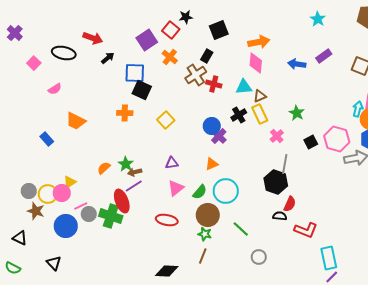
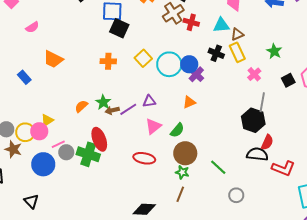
orange cross: (125, 113) -> (108, 61), moved
black cross: (239, 115) -> (216, 53), turned -35
purple line: (134, 186) -> (128, 109), moved
cyan circle: (226, 191) -> (169, 64), moved
black semicircle: (280, 216) -> (257, 154), size x1.5

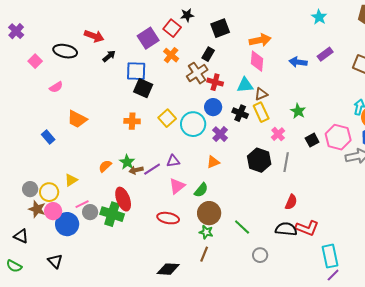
blue circle: (189, 64) -> (213, 107), moved
black hexagon: (253, 120) -> (259, 160), moved
pink circle: (39, 131) -> (53, 211), moved
black semicircle: (257, 154) -> (286, 229), moved

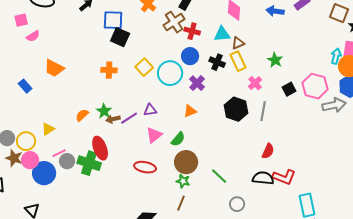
pink square: (35, 61) -> (21, 20), moved, turned 32

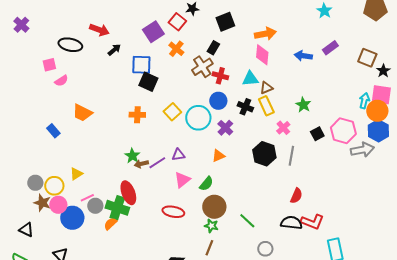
orange semicircle: (82, 115) -> (110, 224), moved

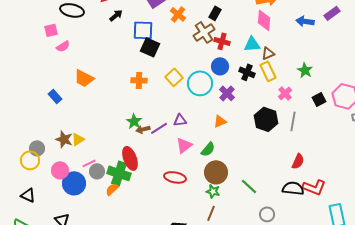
yellow circle: (54, 186) -> (30, 160), moved
brown star: (42, 203) -> (64, 139), moved

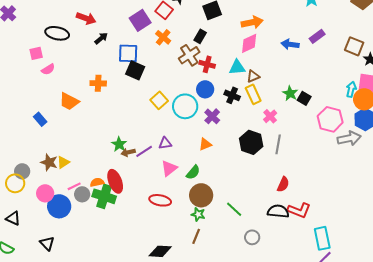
pink diamond: (264, 20) -> (249, 43), turned 60
orange cross: (139, 80) -> (98, 83), moved
black square: (319, 99) -> (304, 98), moved, turned -32
orange semicircle: (112, 189) -> (97, 182), moved, turned 32

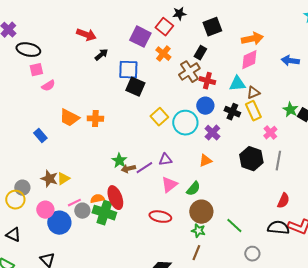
purple square: (140, 20) -> (140, 37), turned -30
black ellipse: (57, 33) -> (28, 50), moved
orange cross: (98, 83) -> (95, 119), moved

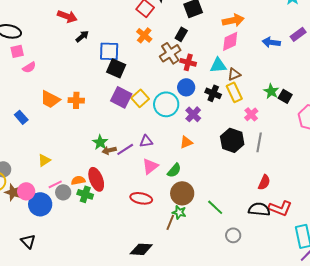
purple square: (140, 37) -> (121, 97), moved
brown star: (49, 179) -> (13, 192), moved
green cross: (104, 213) -> (85, 194), size x0.7
brown line: (196, 253) -> (170, 222), moved

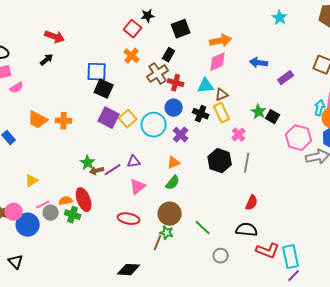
purple rectangle: (298, 34) -> (286, 78), moved
black arrow: (82, 36) -> (47, 60), moved
green semicircle: (174, 170) -> (173, 183), moved
red L-shape: (280, 208) -> (268, 251), moved

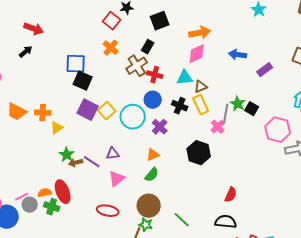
gray line: (247, 163) -> (226, 114), moved
purple line: (113, 170) -> (92, 162), turned 66
yellow triangle: (32, 181) -> (57, 128), moved

